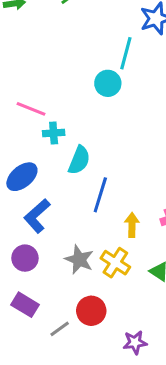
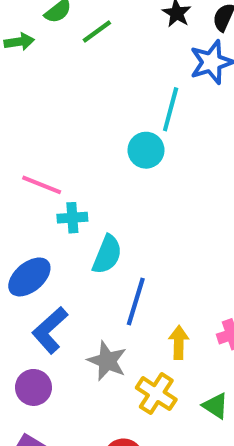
gray star: (79, 260) -> (107, 361), moved

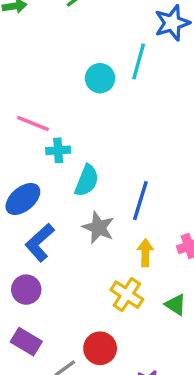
cyan circle: (146, 150) -> (100, 78), moved
blue line: (136, 302) -> (140, 201), moved
gray star: (107, 361) -> (98, 228), moved

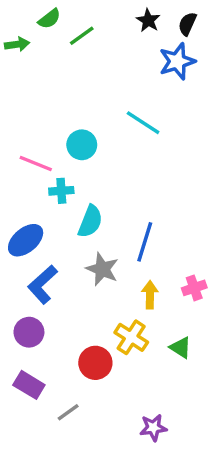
cyan line: (139, 61) -> (143, 123), moved, turned -72
cyan circle: (100, 78) -> (82, 145), moved
red circle: (100, 348) -> (95, 363), moved

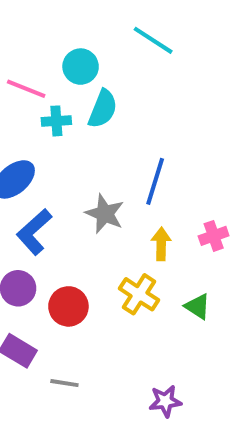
cyan semicircle: (90, 221) -> (103, 109), moved
red circle: (95, 363) -> (68, 306), moved
gray line: (68, 412) -> (64, 383), turned 45

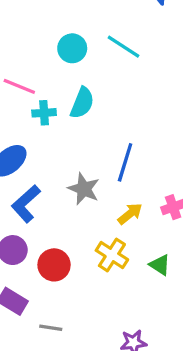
cyan circle: (81, 67) -> (72, 48), moved
yellow arrow: (161, 244) -> (130, 214), turned 50

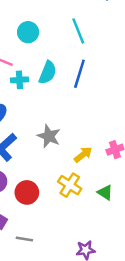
cyan line: (123, 47) -> (78, 31), turned 35
cyan circle: (72, 48) -> (28, 32), moved
blue line: (125, 162) -> (79, 74), moved

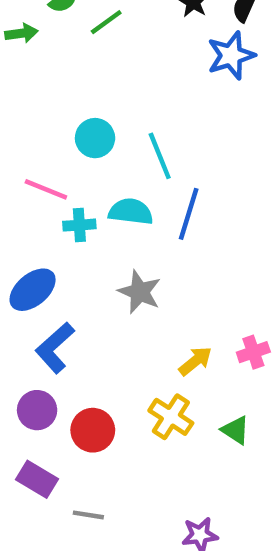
cyan line: (78, 31) -> (160, 156), moved
cyan semicircle: (48, 73) -> (131, 212), turned -105
gray star: (49, 136) -> (140, 292), moved

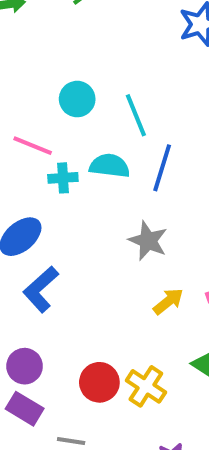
gray star: (140, 292) -> (148, 241), moved
purple circle: (37, 410) -> (25, 366), moved
yellow cross: (171, 417) -> (146, 386), moved
red circle: (93, 430) -> (99, 382), moved

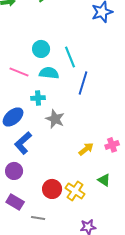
cyan semicircle: (110, 166) -> (49, 73), moved
cyan cross: (63, 178) -> (38, 98), moved
gray star: (148, 241) -> (55, 119), moved
purple circle: (25, 366) -> (14, 171), moved

